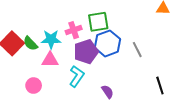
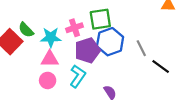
green semicircle: (30, 43) -> (26, 30), moved
pink circle: (34, 86) -> (48, 80), moved
black line: (160, 86) -> (161, 66), moved, turned -36

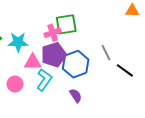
pink cross: (74, 28) -> (53, 33), moved
blue hexagon: (110, 42) -> (76, 64), moved
pink triangle: (50, 59) -> (33, 62), moved

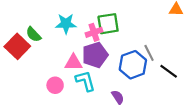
cyan star: (18, 42) -> (66, 24), moved
blue hexagon: (76, 64) -> (133, 65), moved
cyan L-shape: (44, 80) -> (85, 81), turned -50

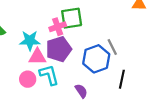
cyan star: (66, 24) -> (30, 41), moved
black line: (169, 71) -> (122, 79), moved, turned 66
pink circle: (55, 85) -> (28, 79), moved

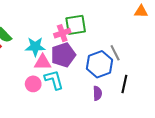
purple semicircle: (81, 91) -> (97, 93), moved, turned 32

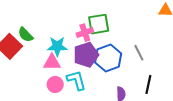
pink triangle: (43, 62) -> (52, 62), moved
blue hexagon: (100, 64) -> (108, 58), moved

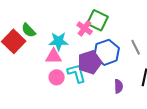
green square: (99, 24) -> (98, 20), turned 35
pink cross: (85, 33) -> (85, 28), turned -35
purple pentagon: (86, 55) -> (90, 62), moved

